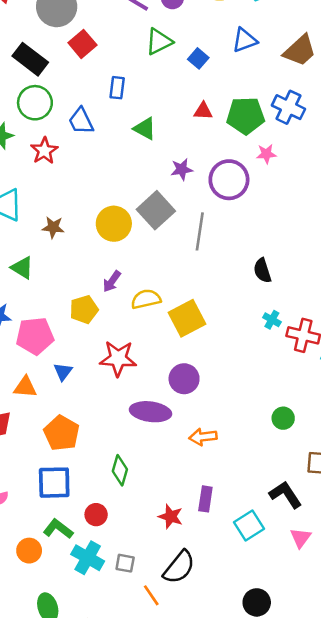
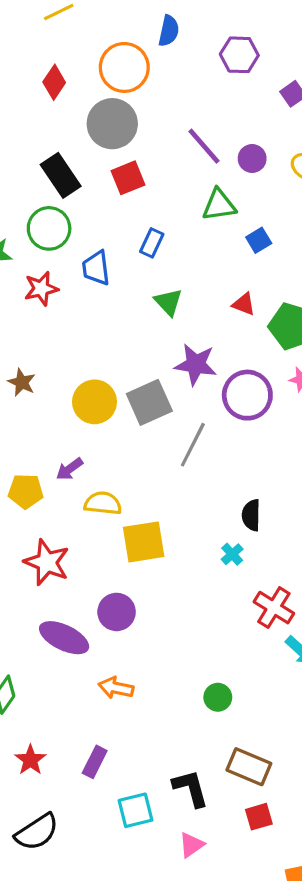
purple star: (182, 169) -> (196, 364), size x1.5
cyan cross: (272, 320) -> (232, 554), moved
red star: (171, 516) -> (30, 760), moved

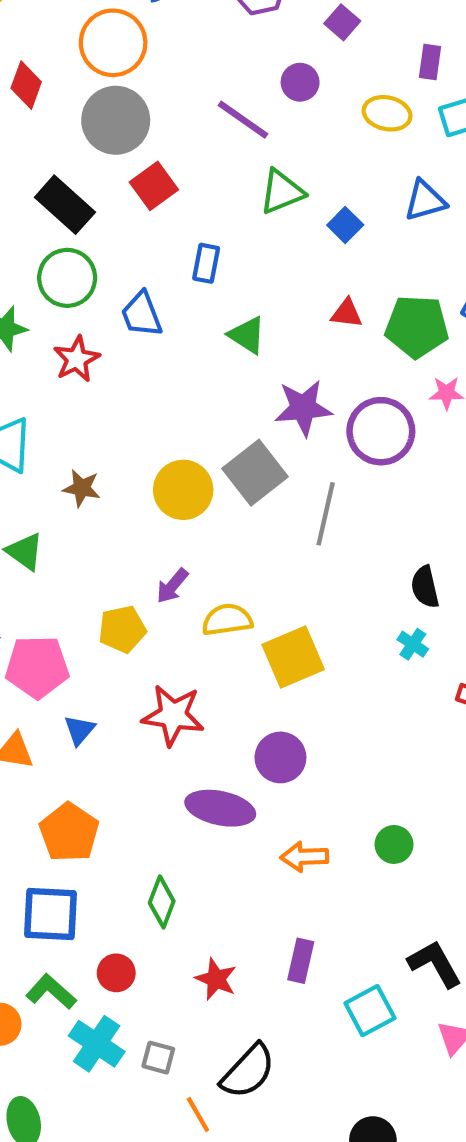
purple circle: (252, 158) -> (300, 82), moved
green circle: (218, 697) -> (394, 844), moved

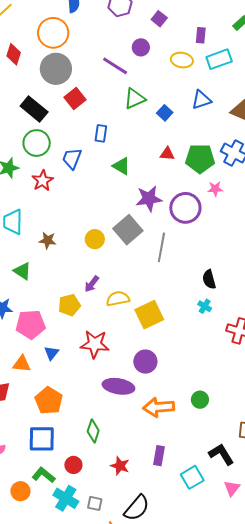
blue trapezoid: (142, 314) -> (72, 158), turned 45
yellow circle: (183, 490) -> (95, 239), size x0.7
orange arrow: (304, 857) -> (159, 407), size x1.4

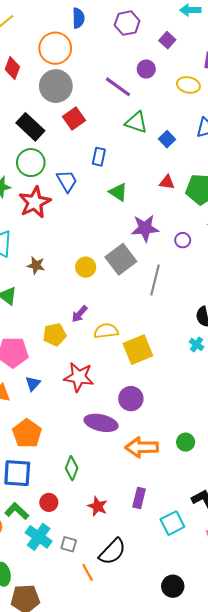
green triangle: (135, 99) -> (136, 122), turned 40
blue trapezoid: (72, 158) -> (67, 181), turned 125
red star: (43, 181) -> (35, 202), size x1.4
purple circle: (185, 208) -> (183, 240), size x0.5

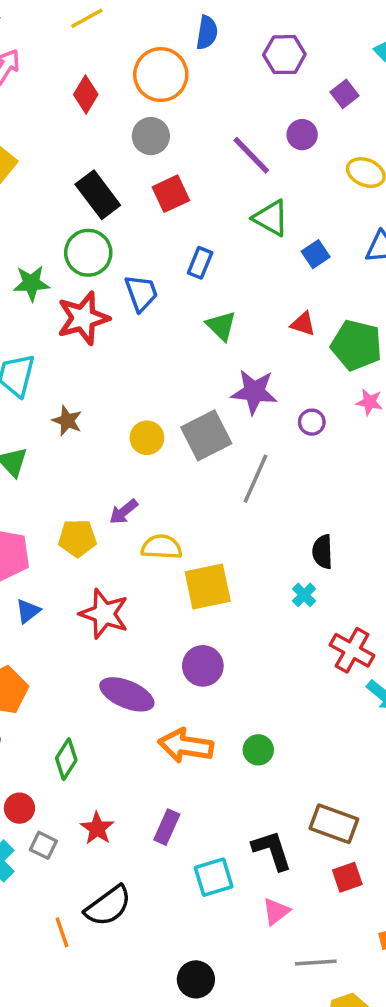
gray circle: (56, 86) -> (151, 136), size x0.7
purple circle: (131, 399) -> (203, 666), moved
gray square: (69, 544) -> (43, 845), moved

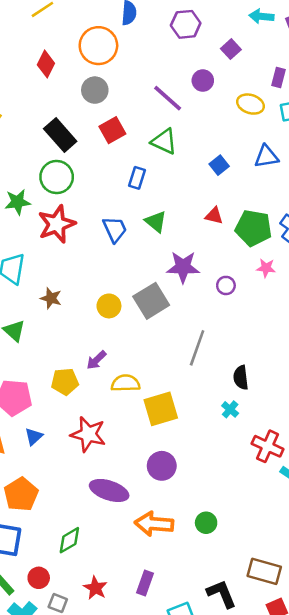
green triangle: (271, 218) -> (164, 141), moved
blue trapezoid: (141, 293) -> (115, 229), moved
gray line: (255, 479) -> (197, 348), moved
green diamond: (66, 759) -> (69, 540), turned 32

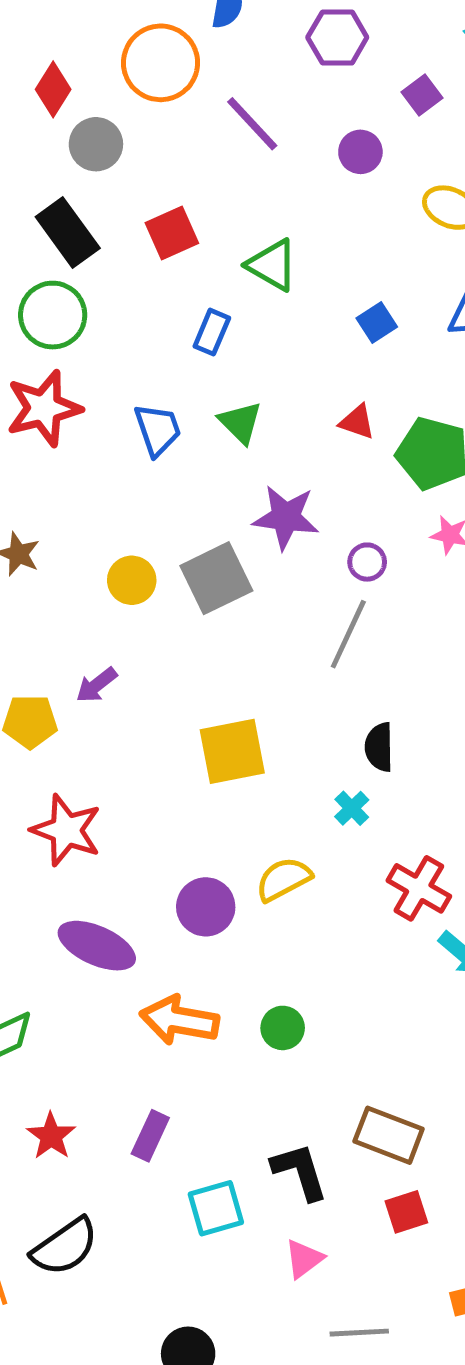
gray circle: (95, 90) -> (96, 144), moved
purple line: (168, 98) -> (252, 124), moved
gray line: (197, 348) -> (348, 634), moved
yellow semicircle: (126, 383) -> (284, 879), moved, turned -32
yellow square: (161, 409) -> (232, 751), moved

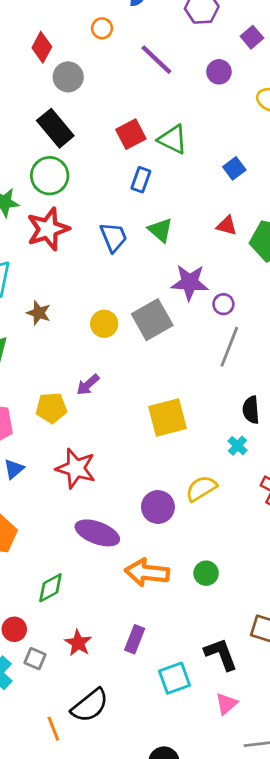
orange circle: (161, 63) -> (102, 28), size x0.5
red square: (172, 233) -> (131, 134), moved
purple circle: (367, 562) -> (223, 304), moved

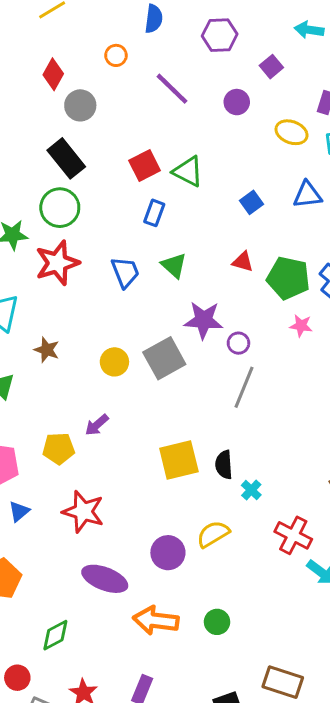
black semicircle: (251, 410) -> (224, 465), moved

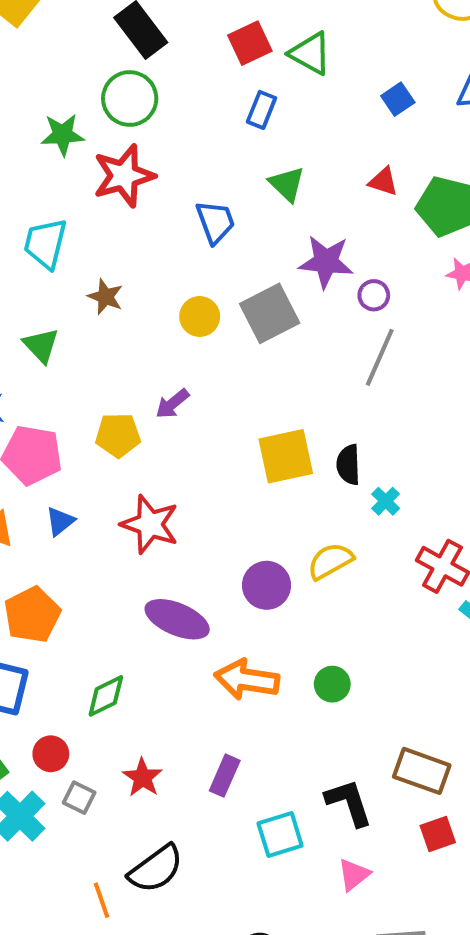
blue trapezoid: (125, 272) -> (215, 222), moved

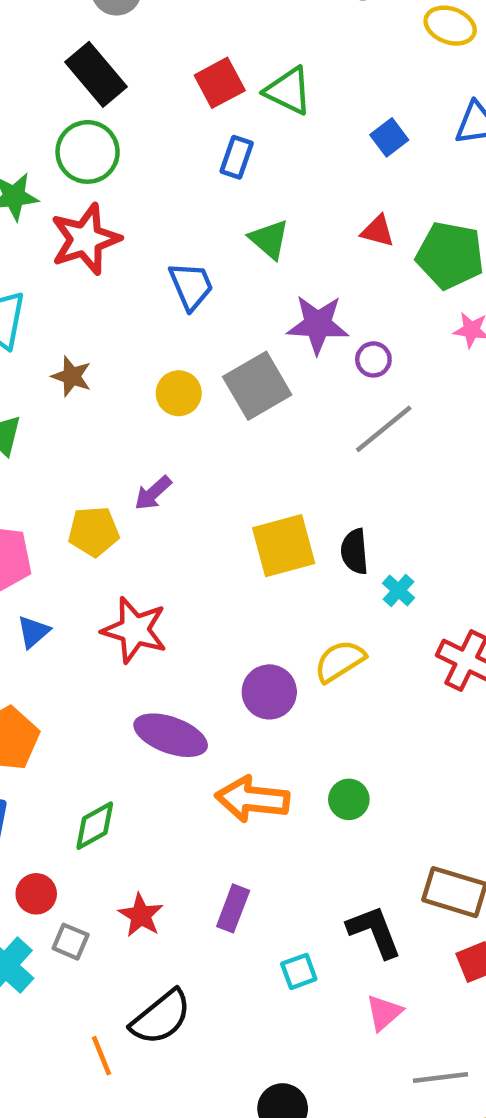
gray line: (380, 357) -> (384, 429), turned 30
cyan square: (280, 834) -> (299, 971), size x0.7

